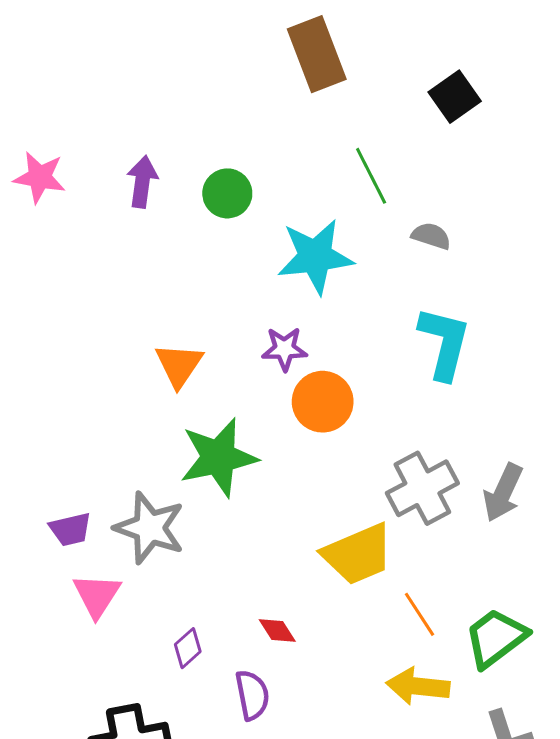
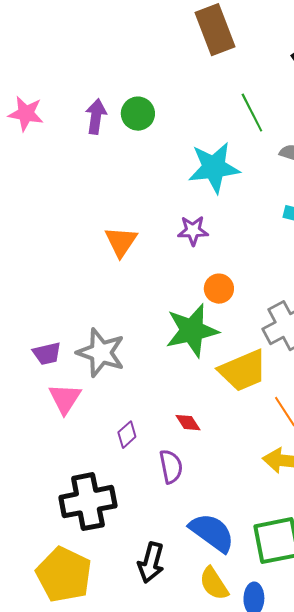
green circle: (227, 193) -> (138, 114), moved
orange circle: (323, 402) -> (219, 289), moved, size x0.7
green star: (219, 457) -> (192, 331), moved

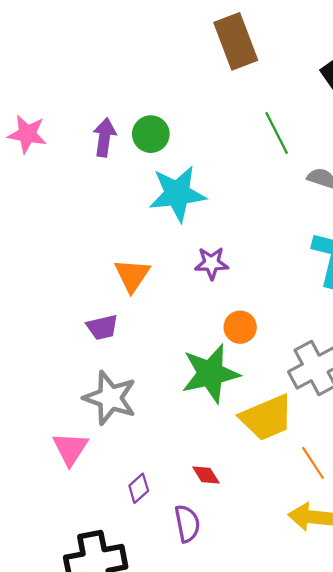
cyan star: (214, 168) -> (177, 194), moved
purple trapezoid: (47, 354) -> (102, 327), moved

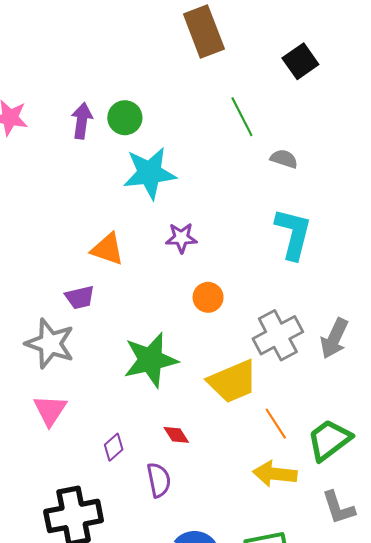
orange triangle: (132, 275) -> (107, 249), turned -45
green star: (210, 374) -> (151, 360), moved
gray star: (110, 398) -> (50, 344), moved

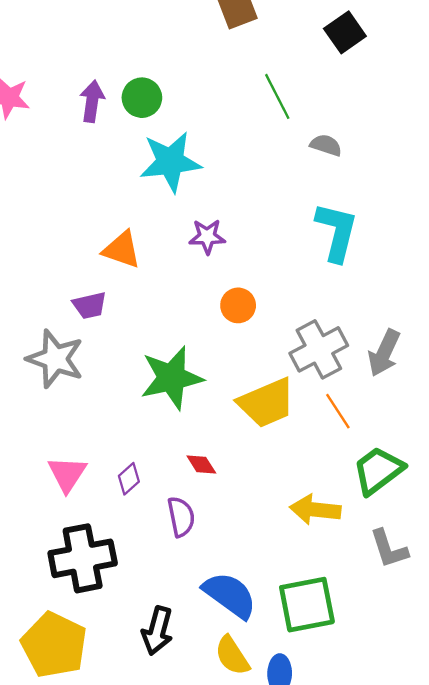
pink triangle: (50, 410) -> (67, 474), moved
orange line: (276, 424) -> (338, 411), moved

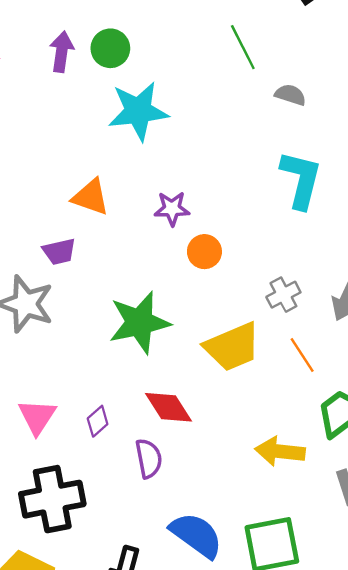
purple star: (207, 237) -> (172, 209), moved
gray cross: (319, 349) -> (283, 295), size x0.6
red diamond: (201, 465) -> (168, 407), size x1.6

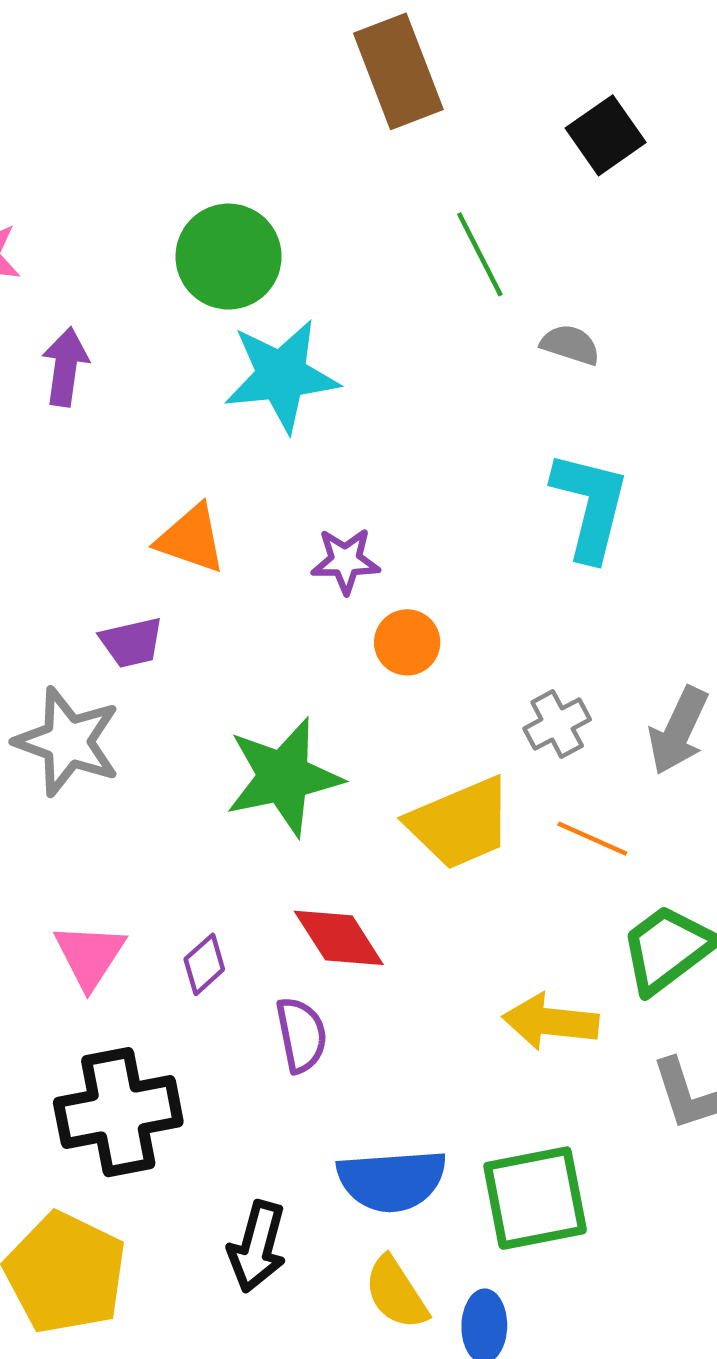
green circle: (110, 48) -> (229, 257), size x1.4
purple arrow: (62, 52) -> (65, 367), moved
orange line: (302, 355) -> (592, 839), turned -33
blue semicircle: (196, 535) -> (392, 1180), turned 140

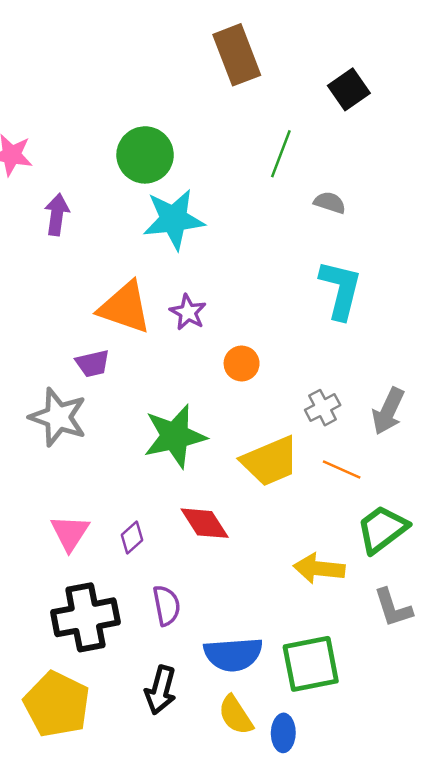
green line: (480, 254) -> (281, 154), turned 48
orange triangle: (191, 539) -> (125, 307), size x1.4
purple star: (345, 561) -> (188, 312), moved, turned 30
purple semicircle: (301, 1035) -> (166, 605), moved

